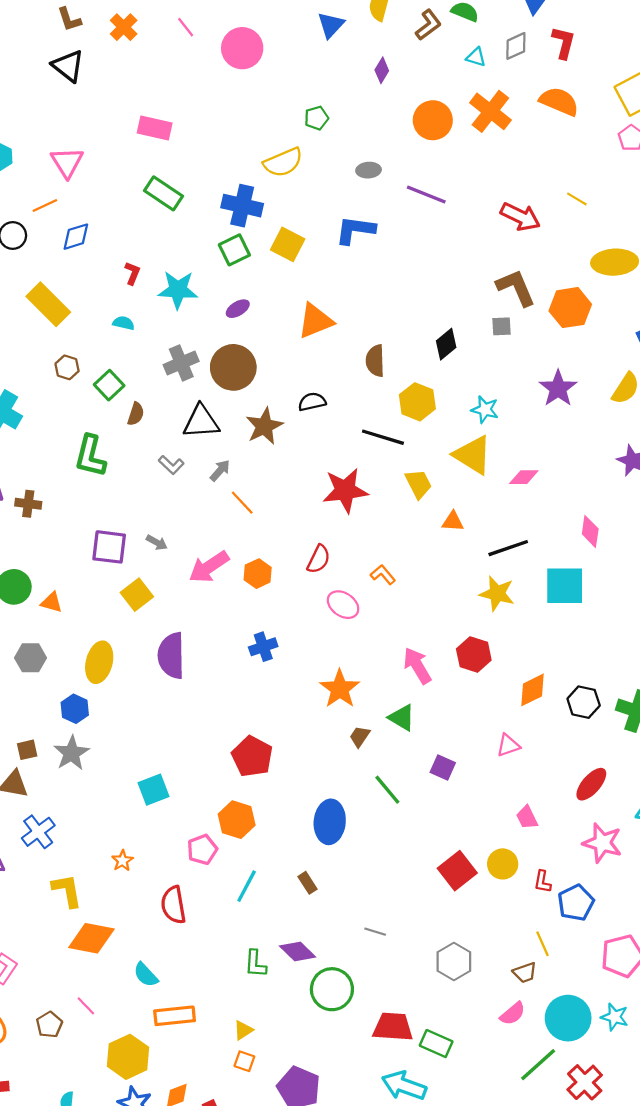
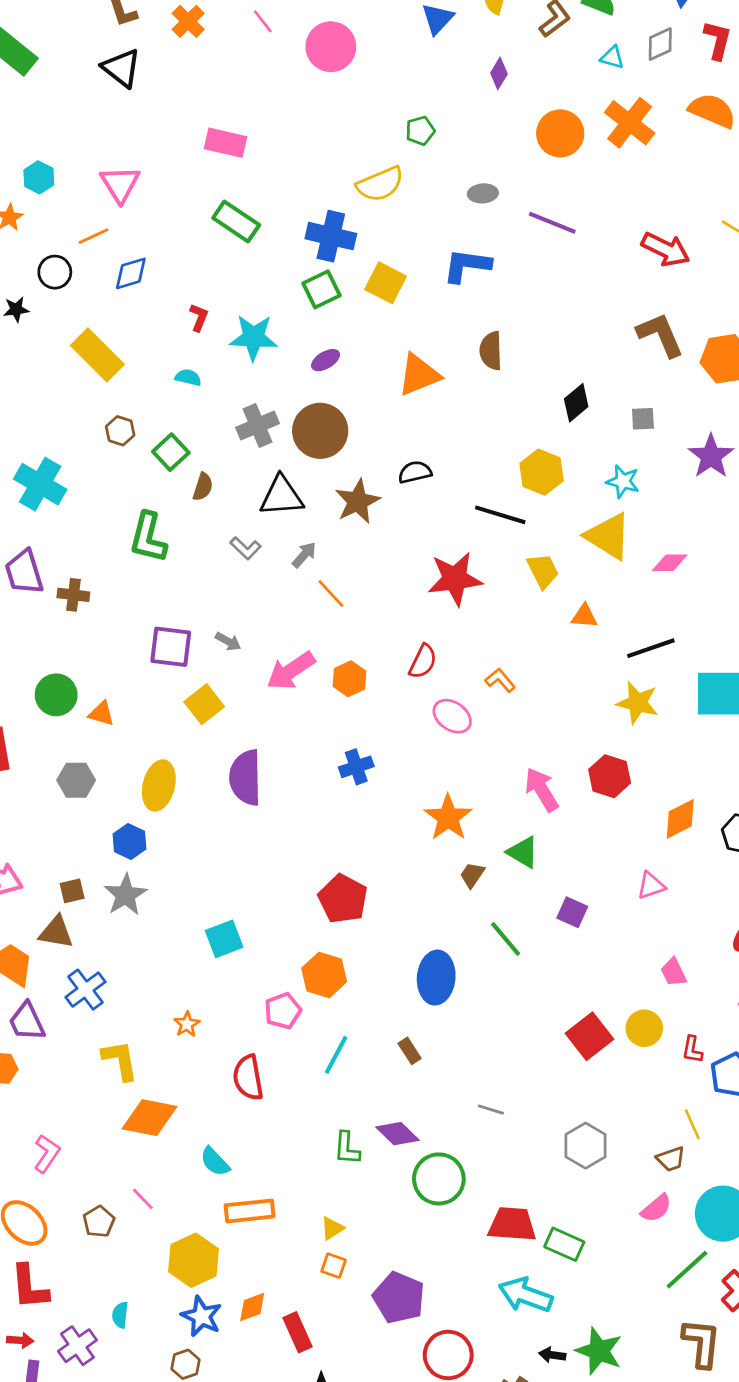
gray square: (502, 326) -> (643, 419), moved
brown semicircle: (375, 361) -> (491, 351), moved

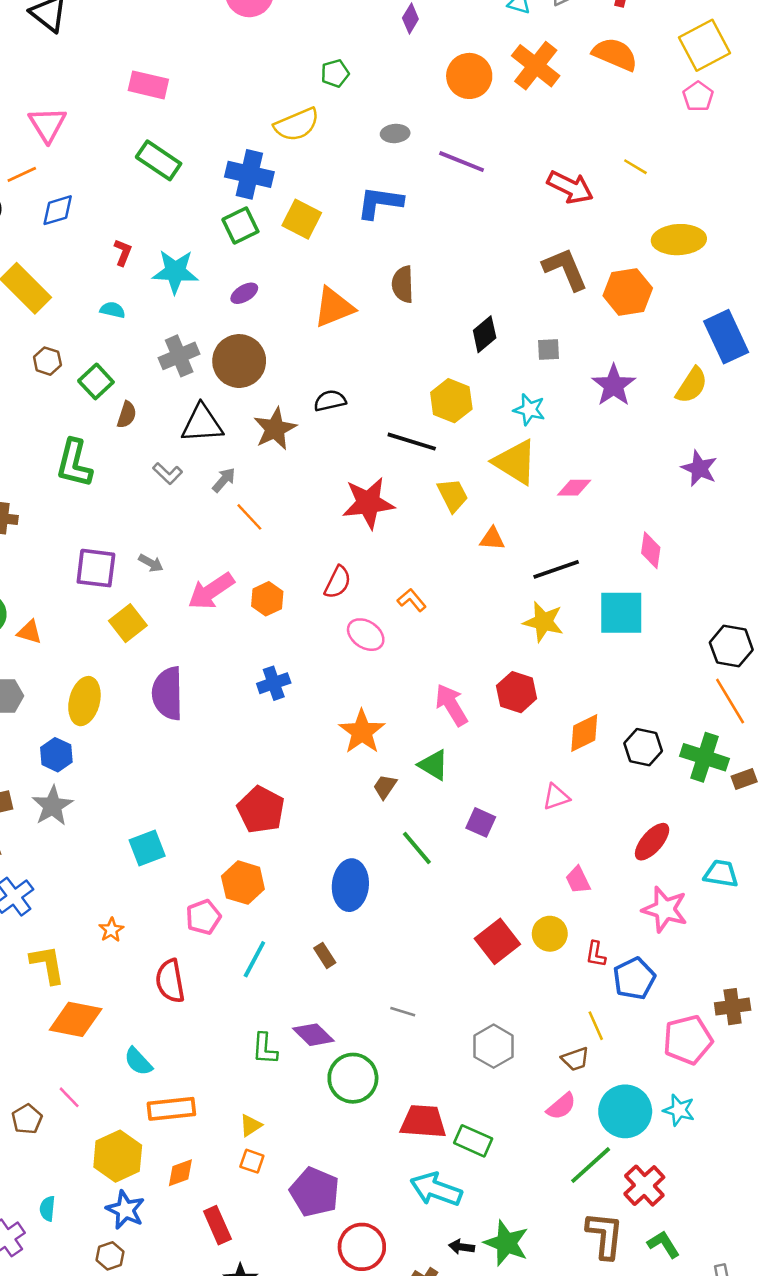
orange diamond: (252, 1307) -> (180, 1173), moved

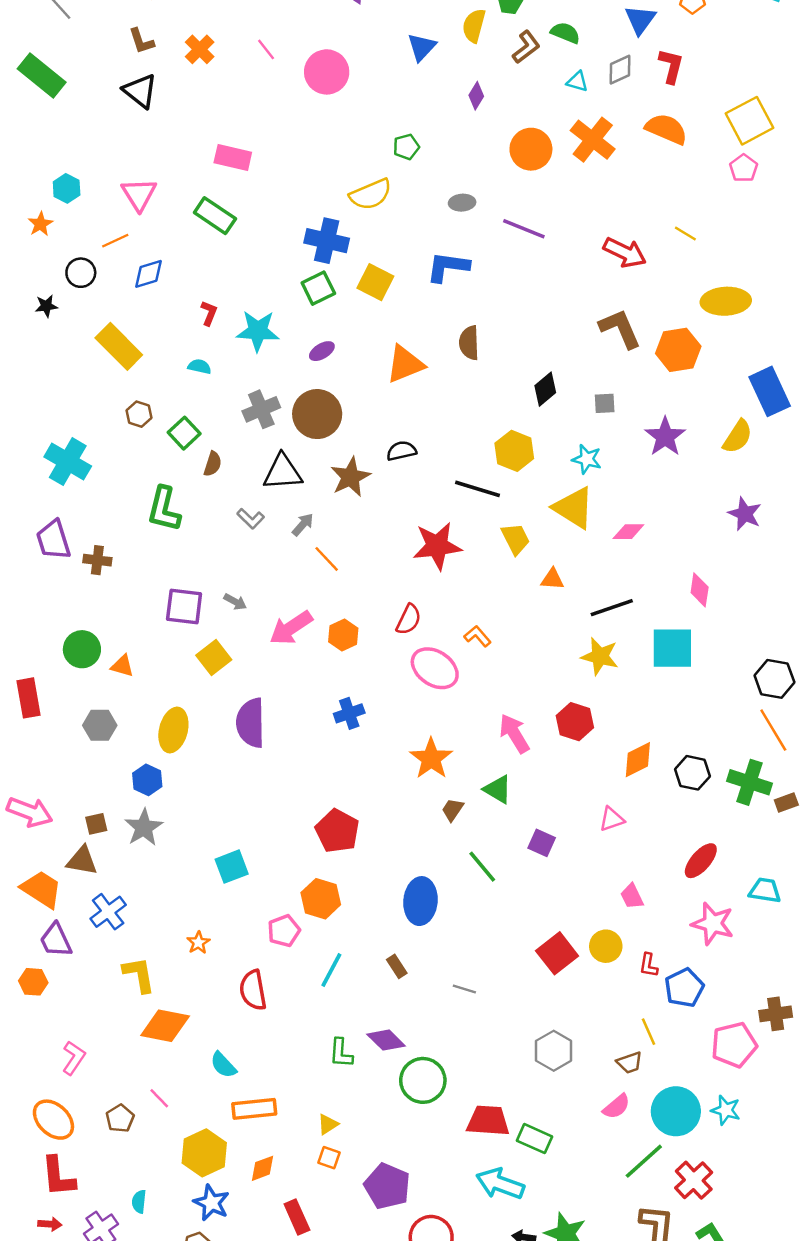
green rectangle: (159, 160) -> (215, 216), moved
pink ellipse: (366, 635) -> (435, 668), size x1.4
gray line: (403, 1012) -> (464, 989), moved

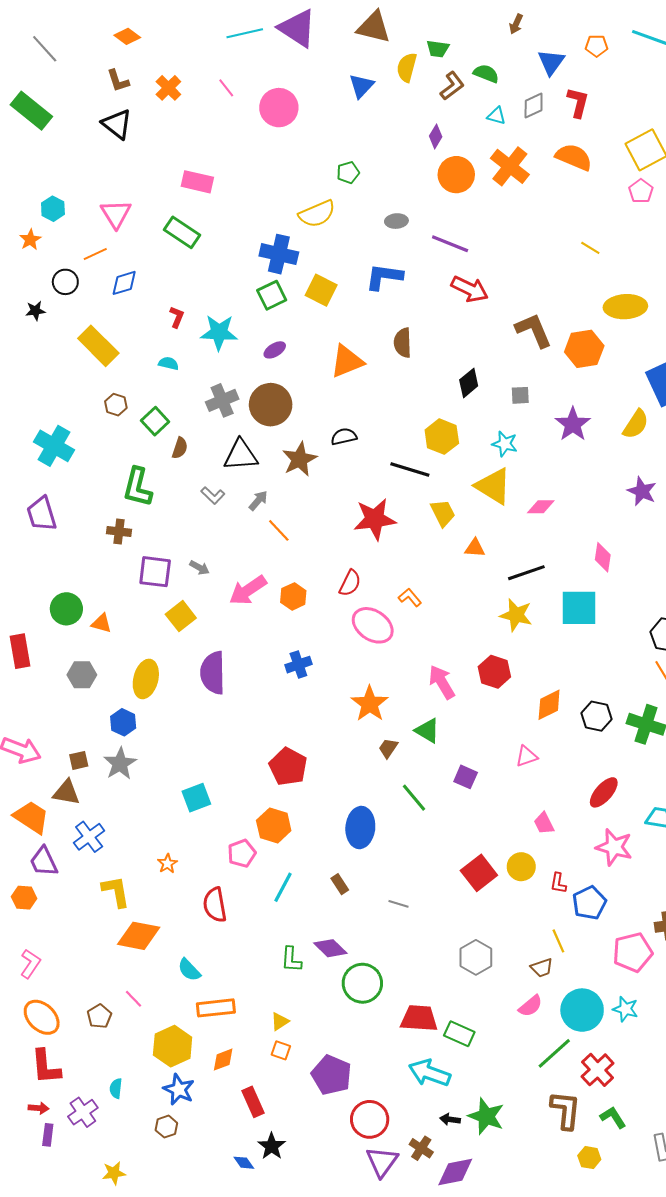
purple diamond: (476, 96) -> (436, 136), moved
red arrow: (625, 253) -> (470, 289), moved
brown cross: (97, 560) -> (119, 531), moved
pink L-shape: (74, 1058) -> (30, 964), moved

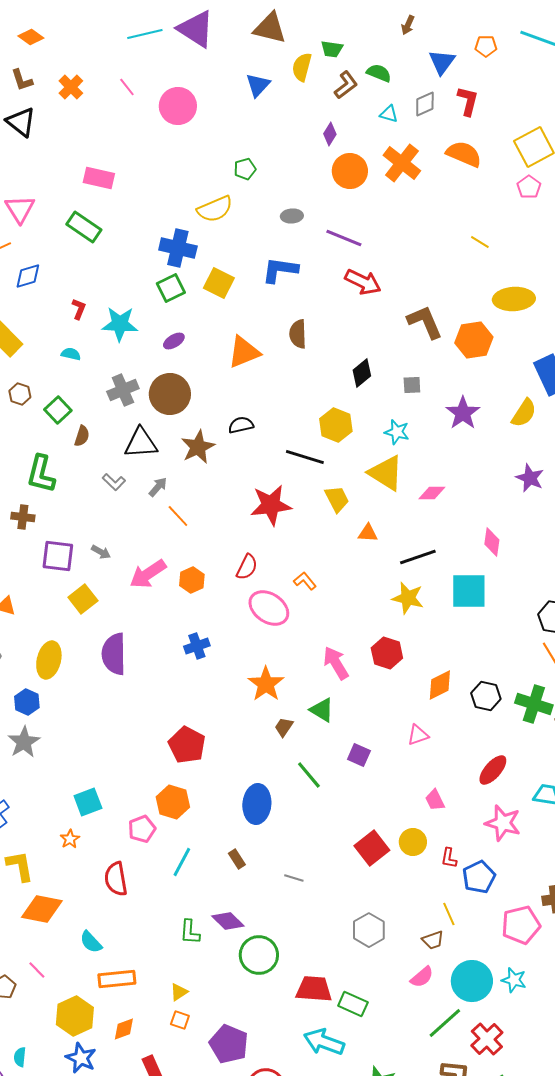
cyan square: (196, 798) -> (88, 802), moved

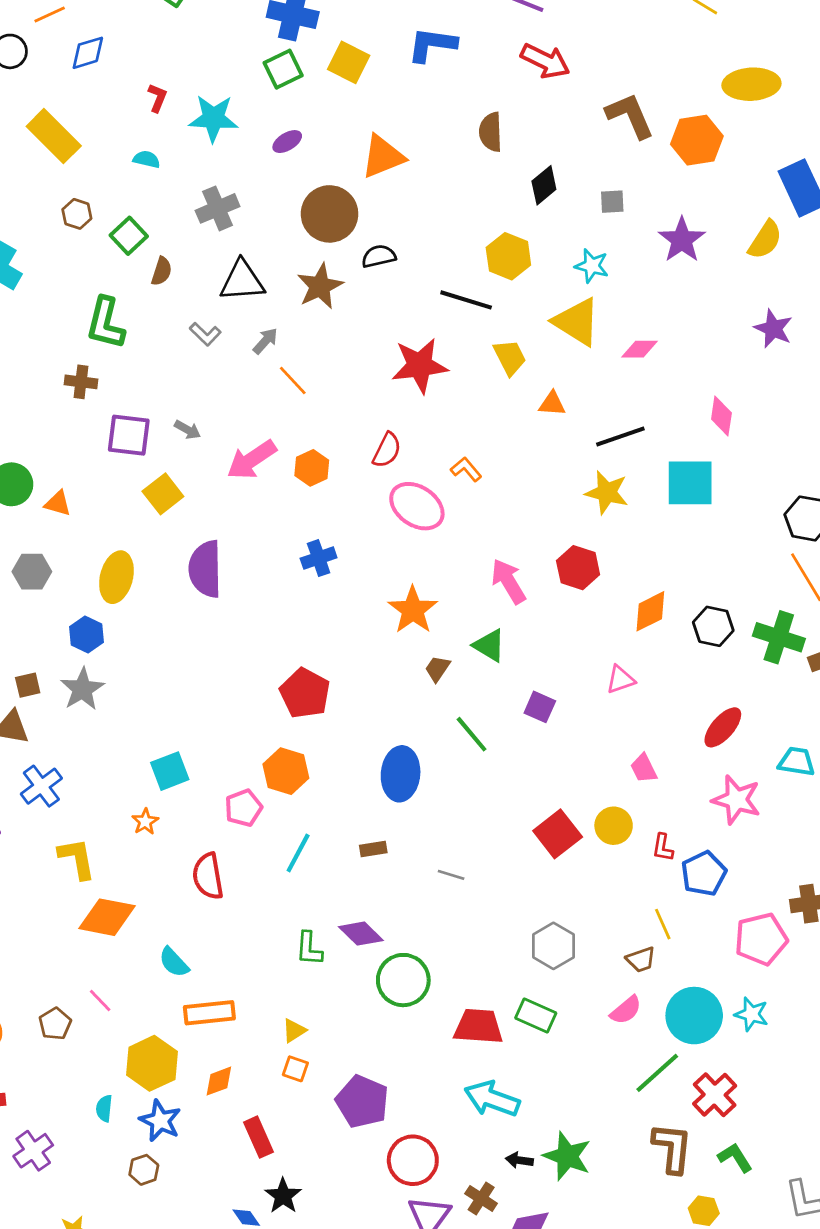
brown semicircle: (298, 334) -> (491, 132), moved
brown circle: (170, 394) -> (330, 214), moved
brown rectangle: (237, 859) -> (373, 849), turned -66
green rectangle: (353, 1004) -> (536, 1016), moved
cyan semicircle: (20, 1057) -> (104, 1108), moved

